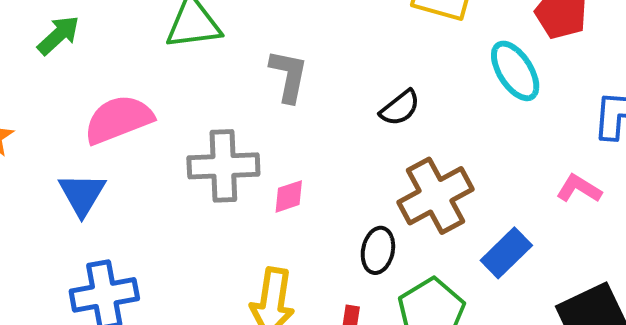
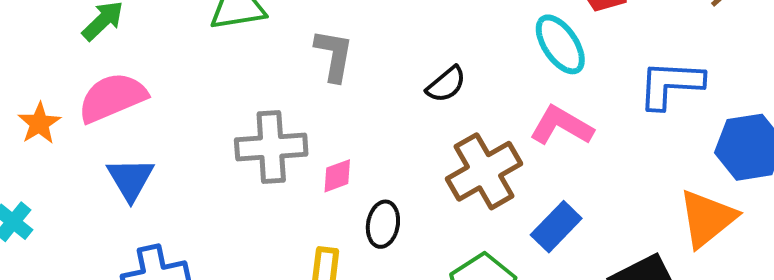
pink semicircle: (118, 119) -> (112, 98), moved
pink L-shape: (579, 189) -> (561, 126), moved, size x1.4
black ellipse: (378, 250) -> (383, 224), moved

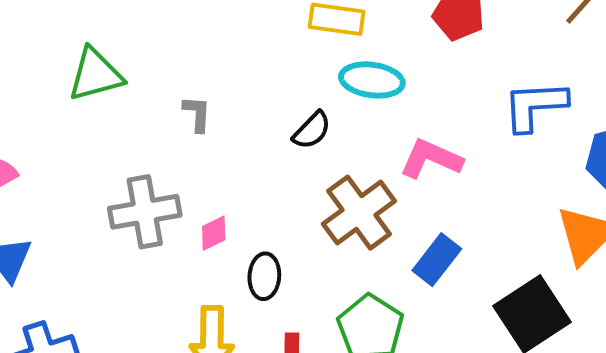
cyan ellipse: (560, 44) -> (372, 80), moved, turned -42
gray L-shape: (334, 55) -> (197, 114), size x0.7

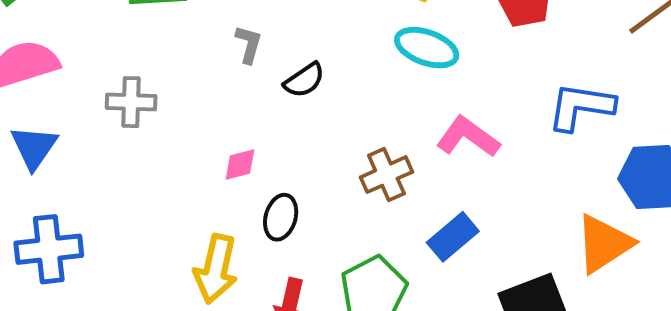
black semicircle: (312, 130) -> (304, 80), moved
gray cross: (145, 212) -> (131, 102), moved, size x0.7
brown cross: (359, 213) -> (386, 175), size x0.7

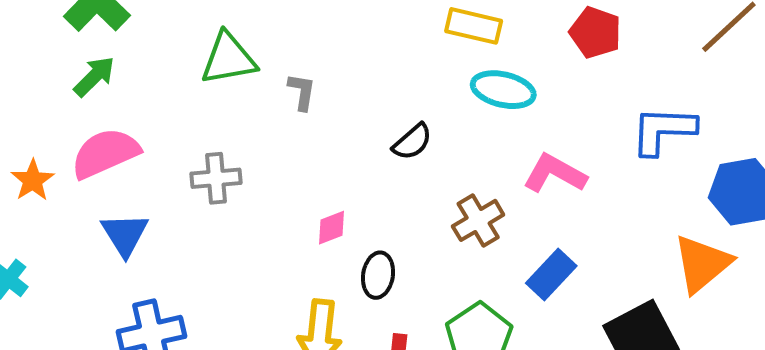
gray L-shape: (249, 44) -> (302, 92), moved
black semicircle: (304, 80) -> (412, 142), moved

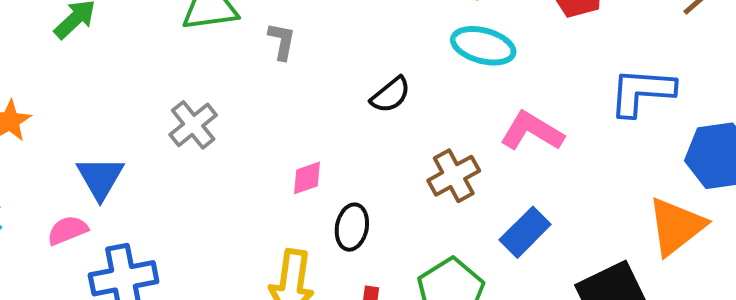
pink semicircle: (105, 153) -> (68, 230), moved, size x0.6
gray cross: (216, 178) -> (193, 125), turned -36

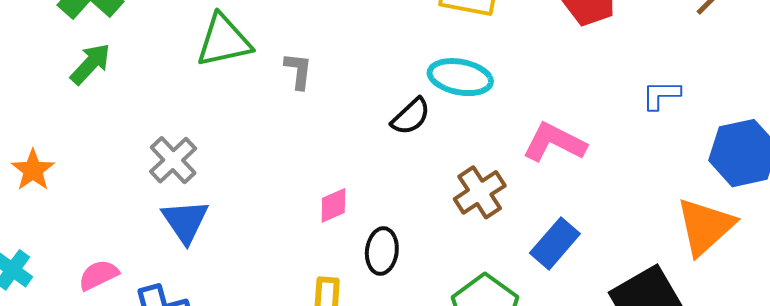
cyan ellipse: (483, 46) -> (460, 77), moved
blue L-shape: (642, 92) -> (661, 95), size x0.6
gray cross: (193, 125) -> (173, 160), moved
blue triangle: (100, 178) -> (185, 221), moved

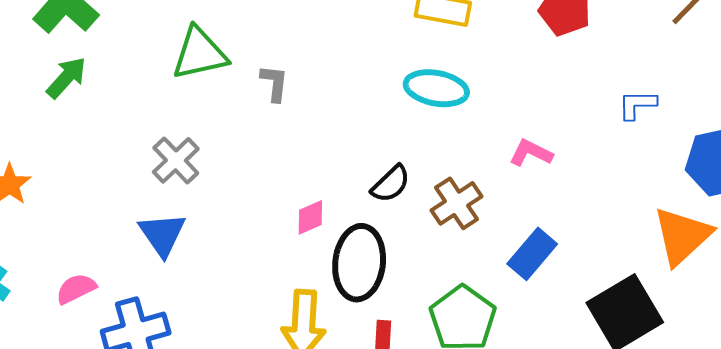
black semicircle: (411, 116) -> (391, 184), moved
pink L-shape: (554, 142) -> (531, 153), size x0.7
gray cross: (173, 160) -> (176, 160), moved
black ellipse: (382, 251) -> (359, 263), size x1.6

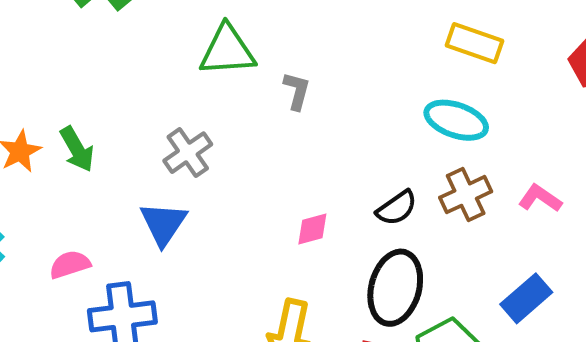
green arrow: (66, 78) -> (77, 149), moved, turned 99
brown cross: (457, 203) -> (466, 195), moved
black ellipse: (359, 263) -> (395, 288), moved

